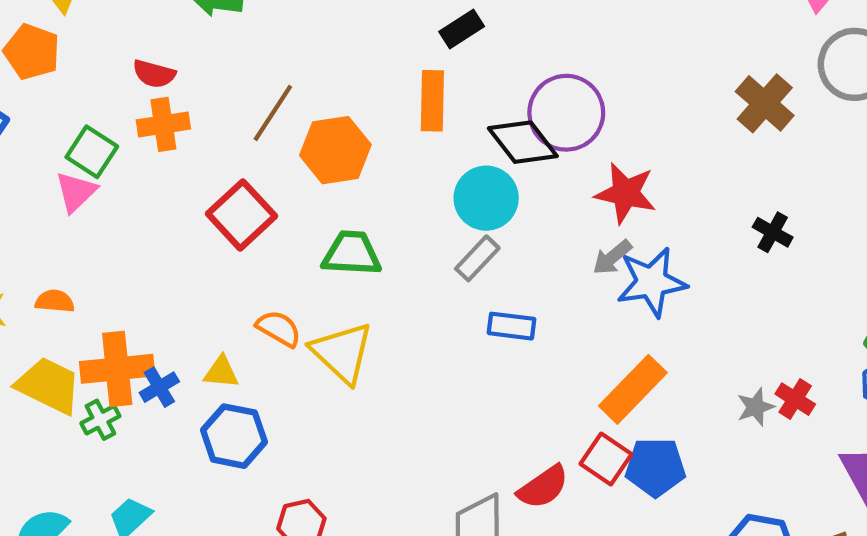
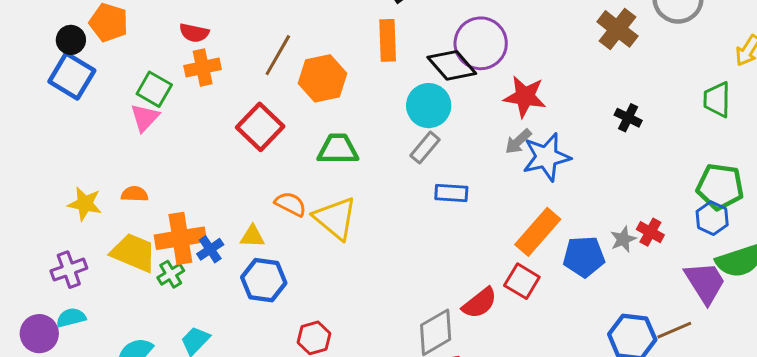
blue pentagon: (655, 467) -> (584, 257), moved

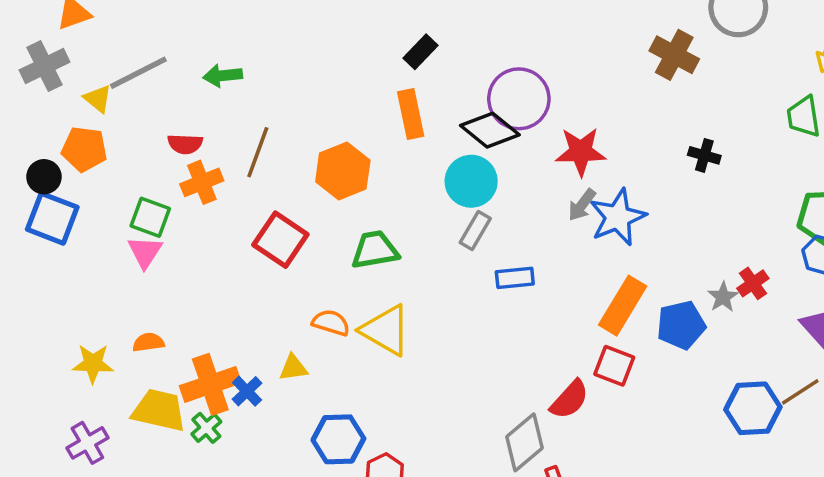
brown line: (278, 55) -> (258, 152), moved
red cross: (650, 232) -> (753, 283), turned 36
blue hexagon: (264, 280) -> (338, 439), moved

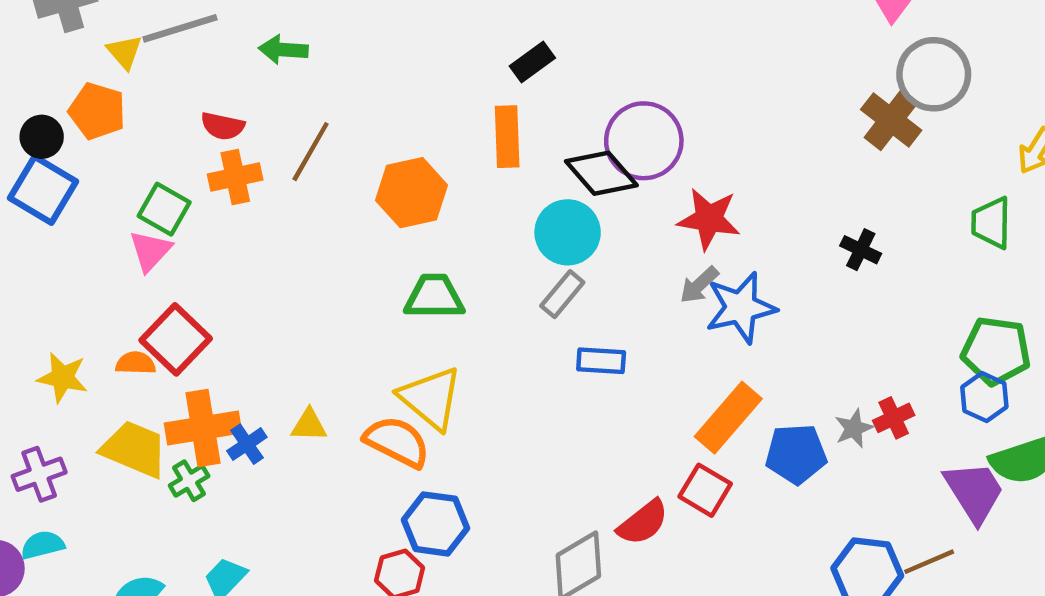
brown cross: (674, 55) -> (891, 120), moved
red square: (280, 240) -> (176, 339), moved
orange semicircle: (331, 323) -> (397, 442), moved, size x1.4
blue hexagon: (338, 439) -> (436, 524), moved

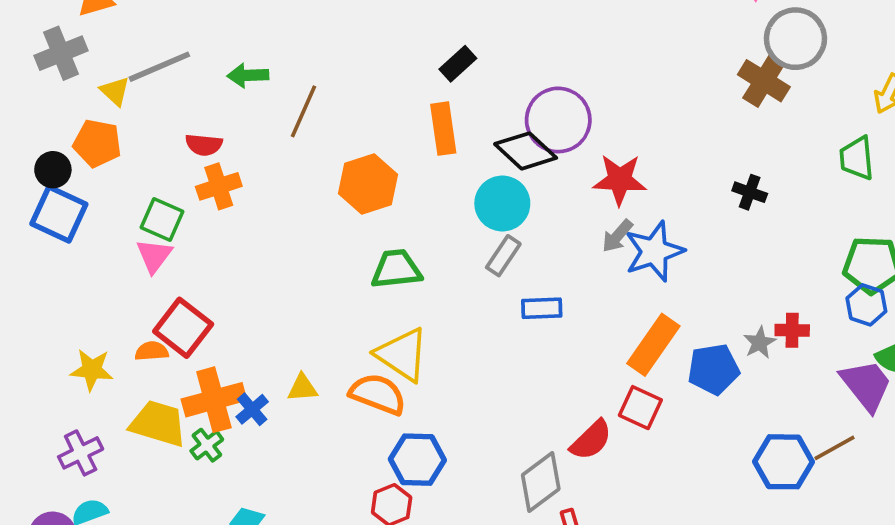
brown line: (311, 152) -> (303, 111), moved
red cross: (894, 418) -> (792, 330), turned 32

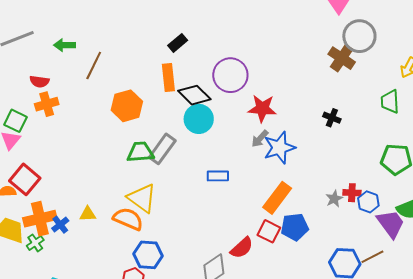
black diamond: (526, 151) -> (194, 95), moved
gray rectangle: (503, 256) -> (162, 149), moved, size x1.4
blue hexagon: (866, 305) -> (368, 202), moved
blue pentagon: (714, 369) -> (295, 227), moved

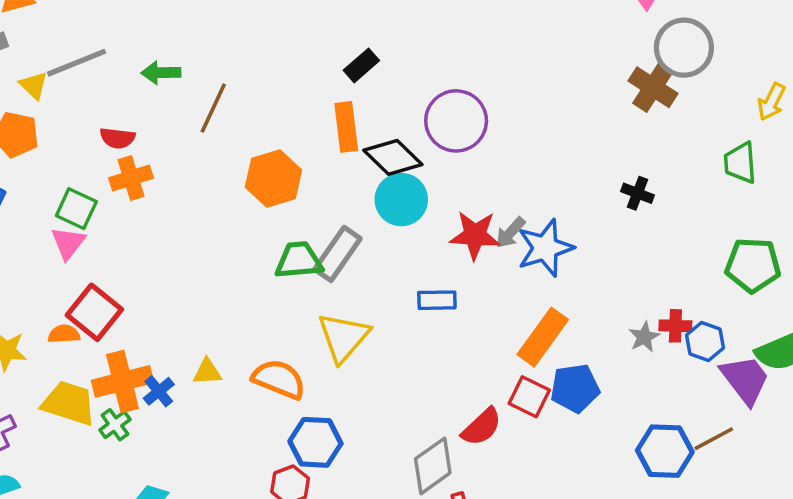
red star: (262, 108) -> (475, 235), moved
yellow triangle: (142, 198) -> (343, 337), moved, turned 36

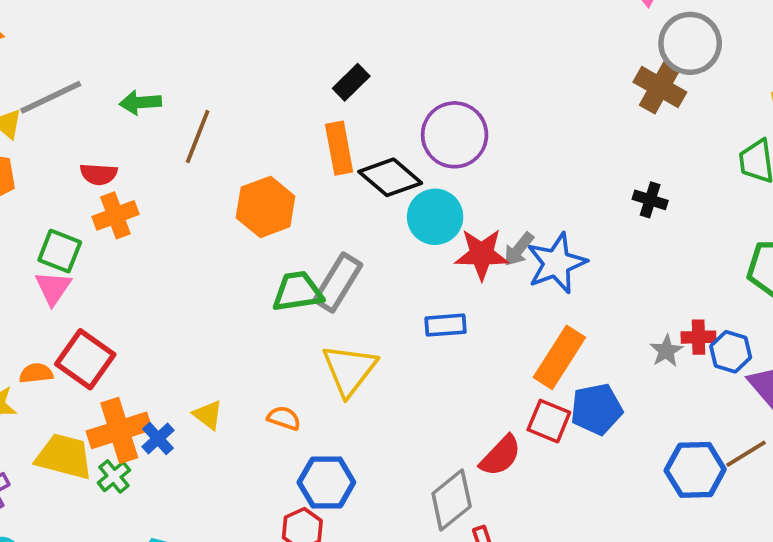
cyan circle: (401, 200) -> (435, 217), moved
orange semicircle: (64, 334) -> (36, 373), moved
yellow triangle: (207, 372) -> (208, 415), turned 44
orange semicircle: (279, 379) -> (284, 418), size x0.6

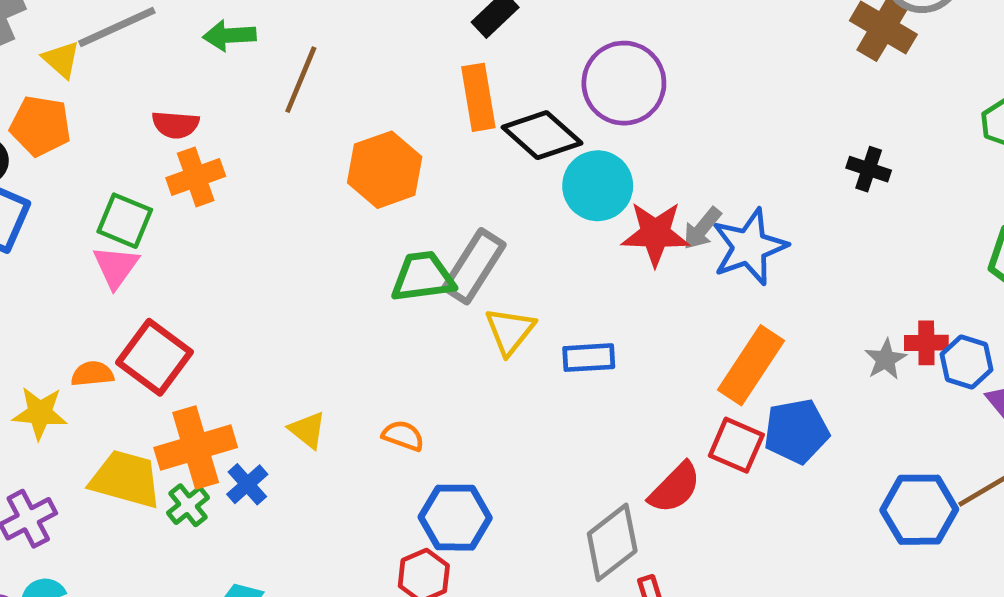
blue rectangle: (446, 325) -> (589, 358), moved
yellow triangle: (349, 370) -> (510, 331), moved, size x0.7
blue cross: (158, 438) -> (247, 484), moved

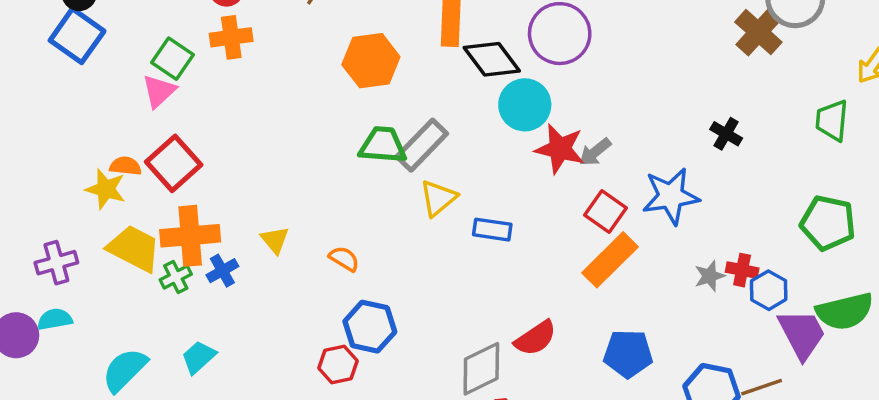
blue star: (749, 247) -> (671, 196), moved
yellow star: (40, 413) -> (106, 189), moved
blue pentagon: (796, 431) -> (628, 354), moved
red square: (736, 445) -> (606, 212), moved

